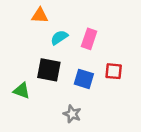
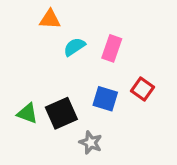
black square: (49, 70) -> (61, 113), moved, turned -35
red square: (114, 71) -> (143, 89), turned 30

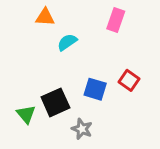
pink rectangle: (112, 48) -> (116, 20), moved
green triangle: (27, 113) -> (26, 114), moved, turned 30

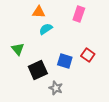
orange triangle: (45, 17) -> (39, 12), moved
green triangle: (26, 114) -> (18, 49), moved

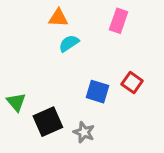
green triangle: (18, 49) -> (16, 102), moved
black square: (38, 70) -> (48, 122), moved

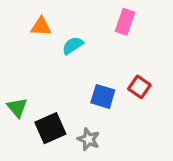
orange triangle: (58, 18) -> (41, 27), moved

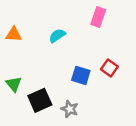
orange triangle: (41, 27) -> (14, 34), moved

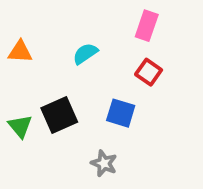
red square: (109, 68) -> (149, 72), moved
black square: (40, 100) -> (59, 115), moved

